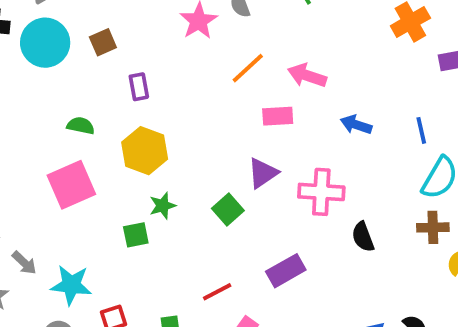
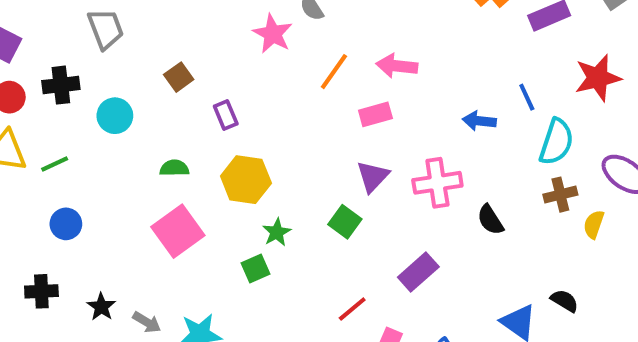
cyan circle: (45, 43) -> (115, 116), moved, size x0.7
blue arrow: (356, 125) -> (479, 121), moved

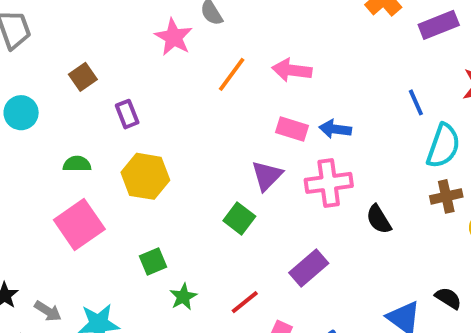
pink rectangle: (375, 114) -> (292, 129), moved, turned 32
blue arrow: (479, 121) -> (335, 129), moved
green star: (277, 232) -> (183, 297), moved

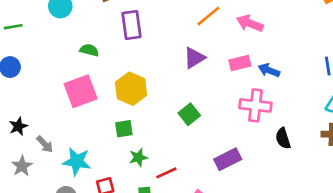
purple rectangle: (127, 114) -> (131, 25), size x1.5
pink rectangle: (292, 129) -> (240, 63), turned -45
yellow hexagon: (145, 176) -> (131, 89), moved
purple triangle: (267, 176) -> (194, 58), moved
red line: (245, 302) -> (166, 173), moved

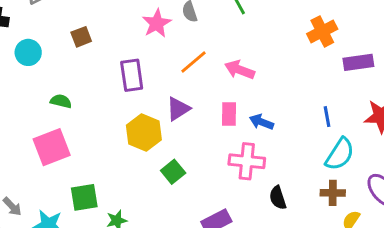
purple rectangle: (131, 25) -> (132, 75), moved
pink rectangle: (240, 63) -> (229, 114), turned -75
yellow hexagon: (131, 89) -> (144, 132), moved
green square: (124, 129) -> (84, 197), moved, size x1.4

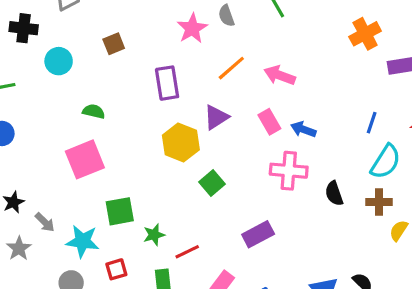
pink rectangle: (229, 114) -> (269, 122), turned -30
blue line: (327, 117) -> (372, 123), turned 30
black semicircle: (278, 198) -> (334, 193), moved

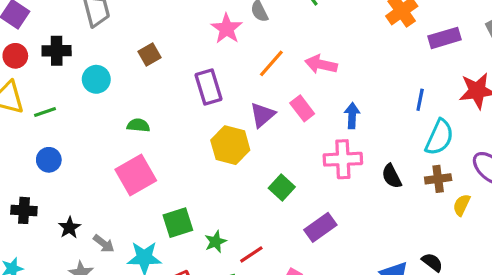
pink rectangle: (269, 122) -> (302, 108), moved
blue arrow: (303, 129) -> (352, 116), turned 80
green square: (212, 183) -> (282, 188), moved

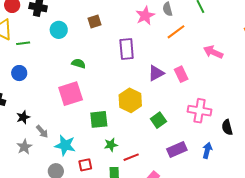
orange line: (271, 63) -> (176, 32), moved
pink arrow: (321, 64) -> (213, 52), moved
blue arrow: (352, 116) -> (207, 150), moved
yellow hexagon: (230, 145) -> (130, 100), moved
green square: (178, 223) -> (99, 119), moved

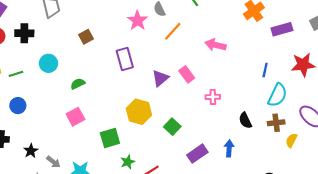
cyan circle: (59, 30) -> (48, 63), moved
green semicircle: (79, 63) -> (78, 84), turned -32
pink square: (71, 94) -> (75, 117), size x0.7
pink cross: (200, 111) -> (213, 97), moved, size x0.6

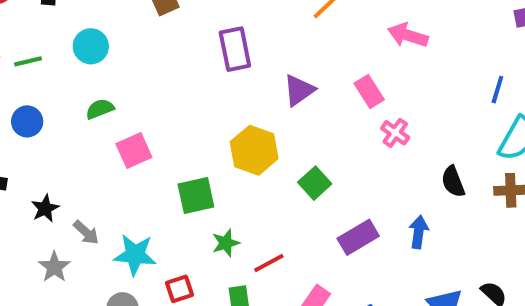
pink rectangle: (187, 74) -> (369, 91), moved
green semicircle: (78, 84) -> (100, 109), moved
pink cross: (213, 97) -> (395, 133), turned 32

